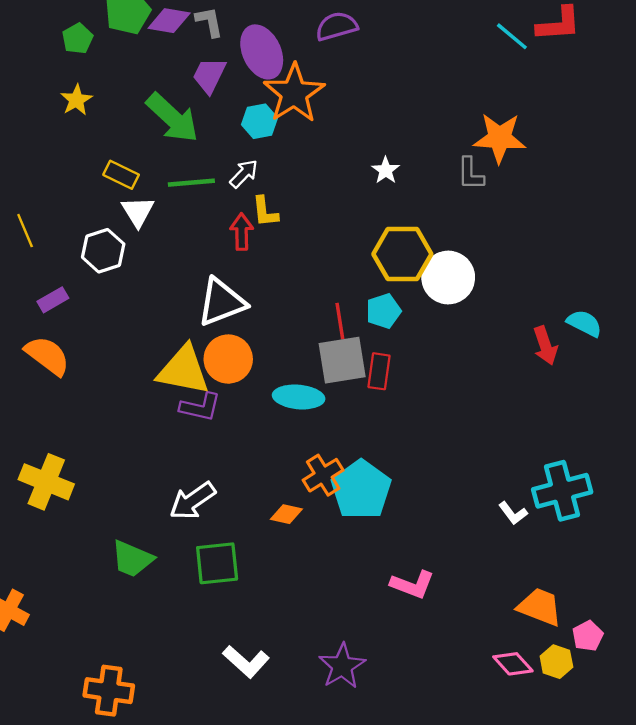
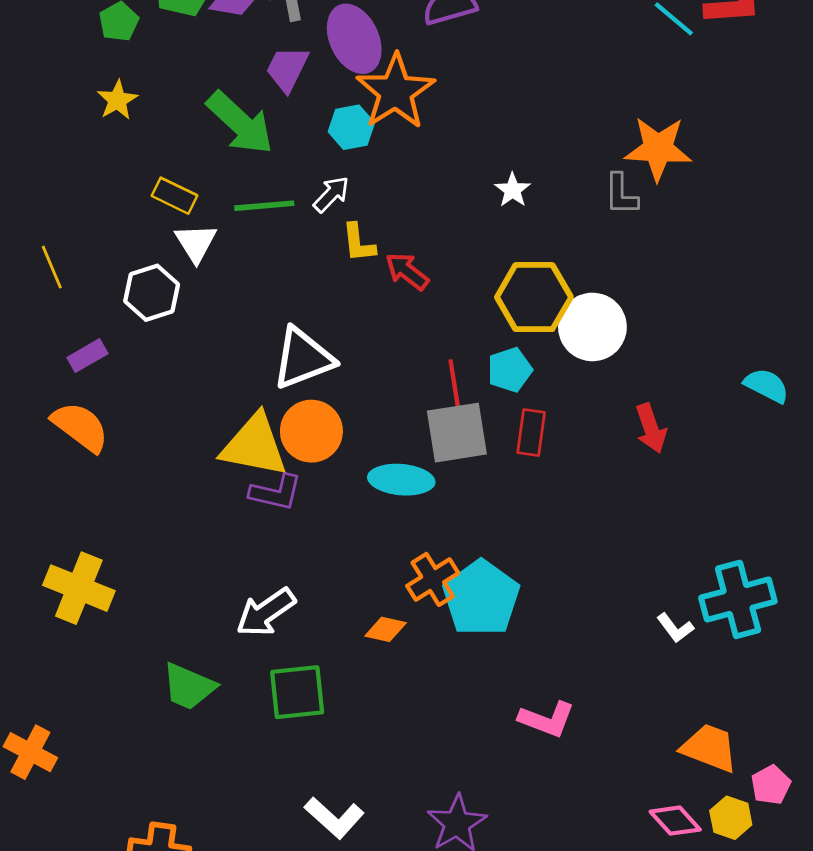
red arrow: (242, 232) -> (407, 271), moved, turned -51
red arrow: (545, 346) -> (651, 428), moved
red rectangle: (379, 371) -> (531, 433), moved

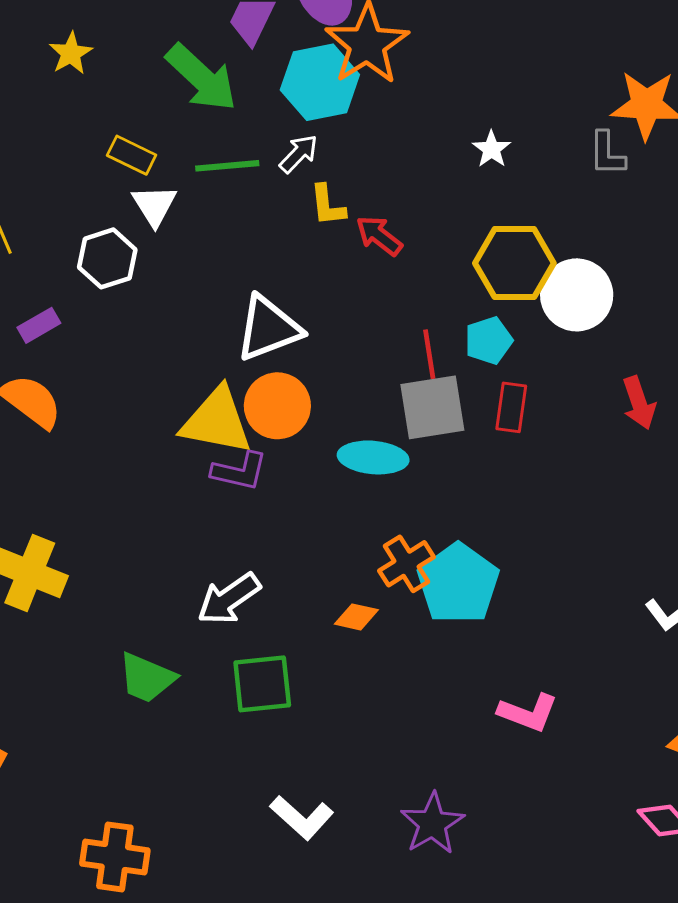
cyan hexagon: (351, 127) -> (320, 82), size x1.6

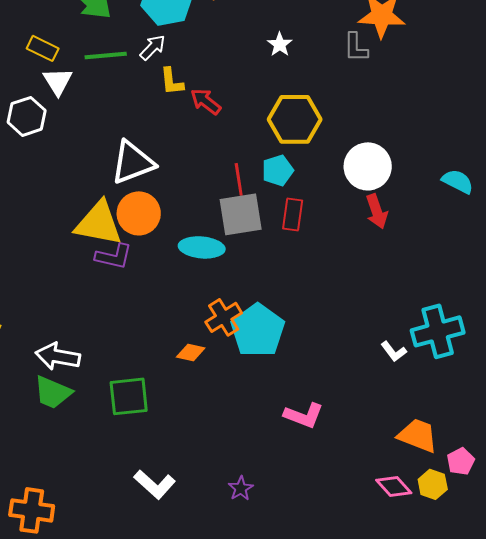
white circle: (577, 295) -> (368, 166), moved
white arrow: (229, 599) -> (58, 356), moved, turned 45
purple star: (432, 824) -> (241, 488), size x0.6

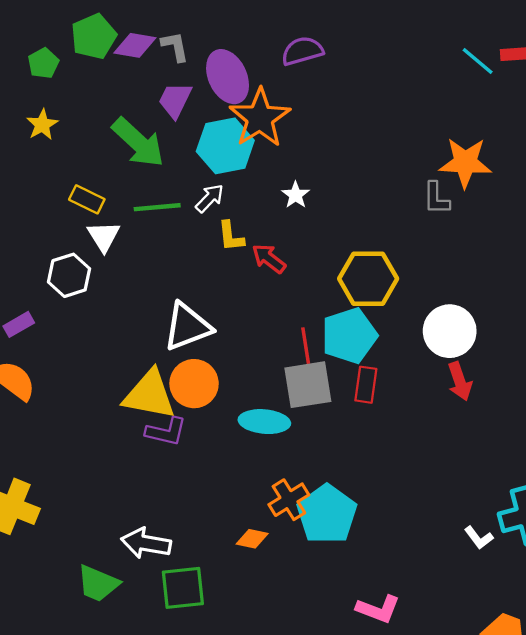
white star: (280, 44) -> (296, 195), moved
cyan pentagon: (278, 170) -> (349, 336), size x1.6
white arrow: (58, 356) -> (146, 543), moved

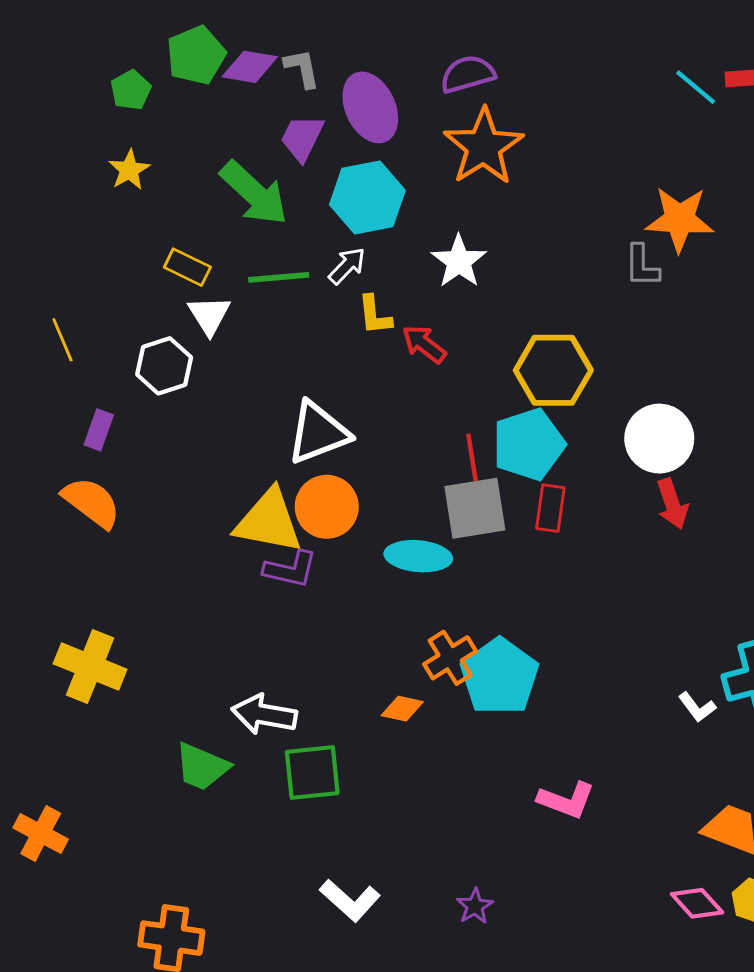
orange star: (260, 118) -> (484, 147), moved
white star: (296, 195) -> (459, 261), size x1.5
purple rectangle: (19, 324) -> (99, 430), turned -40

